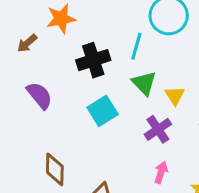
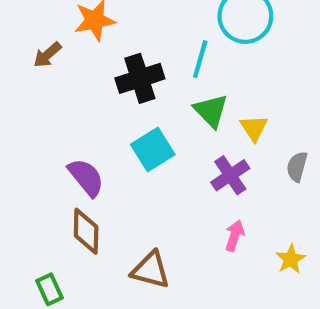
purple semicircle: (39, 95) -> (86, 177), moved

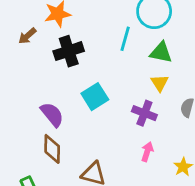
black cross: (140, 78) -> (69, 51), moved
green triangle: (211, 111) -> (161, 52), moved, turned -35
purple cross: (230, 175) -> (144, 113), turned -35

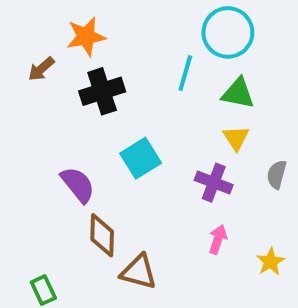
brown diamond: (52, 149) -> (102, 235), moved

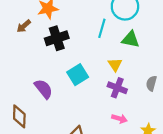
yellow triangle: (236, 138) -> (115, 65), moved
brown diamond: (102, 235) -> (19, 116), moved
pink arrow: (218, 239) -> (119, 119), turned 88

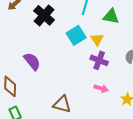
black cross: (57, 38) -> (44, 15), turned -30
cyan square: (78, 75) -> (76, 35), moved

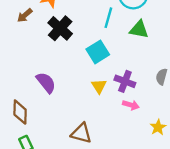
yellow triangle: (97, 39) -> (99, 86), moved
pink arrow: (101, 88) -> (131, 105), moved

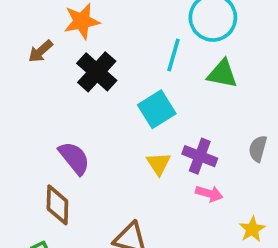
brown diamond: (20, 112) -> (57, 205), moved

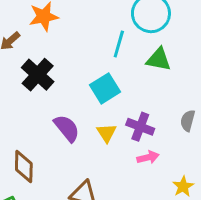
black cross: (97, 72) -> (38, 75), moved
purple semicircle: (74, 158) -> (67, 128), moved
pink arrow: (209, 194) -> (148, 157), turned -30

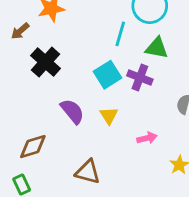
purple cross: (140, 127) -> (140, 78), moved
brown diamond: (24, 167) -> (33, 147), turned 72

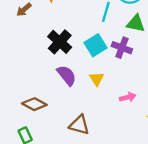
black cross: (46, 62) -> (60, 42), moved
brown diamond: (33, 147) -> (34, 104), turned 45

